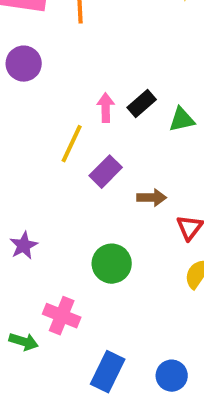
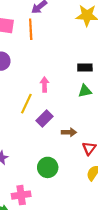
black rectangle: (142, 104) -> (85, 67), moved, turned 40
pink cross: (62, 316) -> (21, 195), turned -30

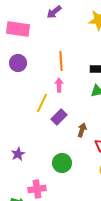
orange line: (31, 29) -> (61, 61), moved
brown arrow: (69, 132) -> (82, 130), turned -72

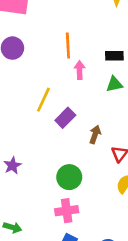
pink arrow: (59, 85) -> (80, 70), moved
pink cross: (37, 189) -> (67, 211), moved

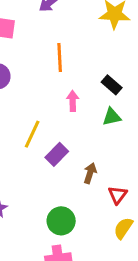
orange line: (68, 45) -> (60, 57), moved
black rectangle: (114, 56) -> (112, 85), turned 42

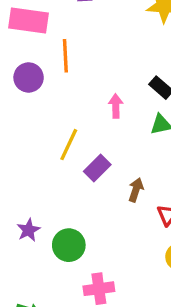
orange line: (60, 57) -> (65, 56), moved
green circle: (61, 221) -> (69, 245), moved

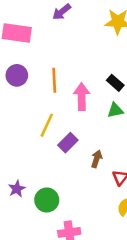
orange line: (65, 56) -> (54, 80), moved
pink arrow: (116, 106) -> (82, 97), size x1.5

